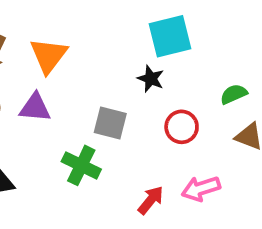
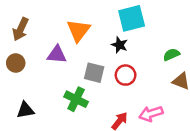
orange triangle: (49, 56) -> (78, 30), moved
purple triangle: (35, 108) -> (57, 55), moved
red circle: (182, 127) -> (126, 75), moved

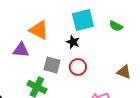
orange triangle: (78, 30) -> (39, 30), turned -40
green semicircle: (171, 55) -> (116, 26), moved, turned -128

